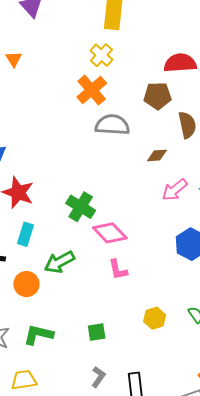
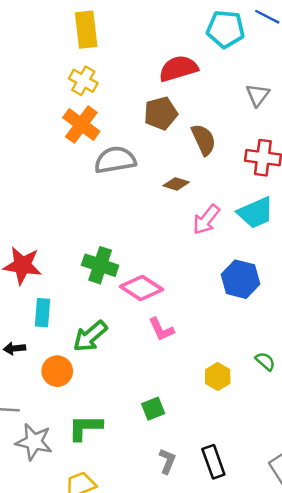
brown diamond: (157, 155) -> (176, 184), turned 35

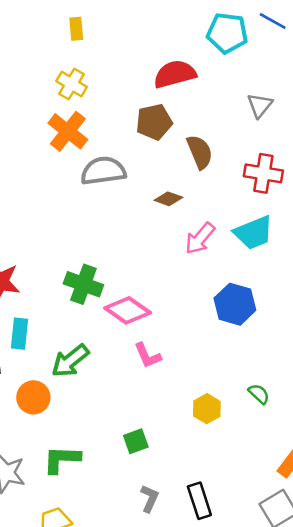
yellow rectangle: (86, 30) -> (76, 29), size x0.6

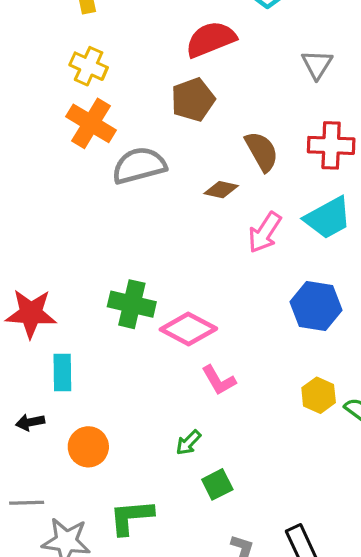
brown semicircle: (200, 152) -> (262, 151), moved
green arrow: (70, 361) -> (188, 443), moved, size x0.6
yellow hexagon: (207, 409) -> (319, 395), moved

